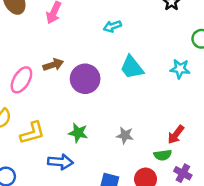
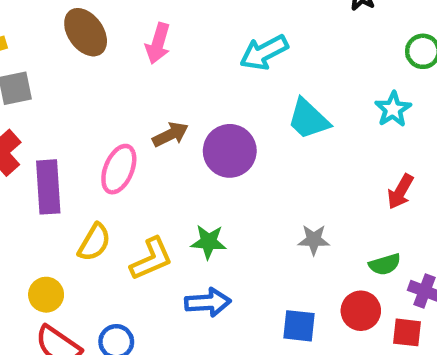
cyan arrow: (112, 26) -> (264, 52), size x1.5
cyan star: (180, 69) -> (393, 109), turned -30
green star: (78, 133) -> (209, 242), moved
red arrow: (176, 135) -> (400, 192), moved

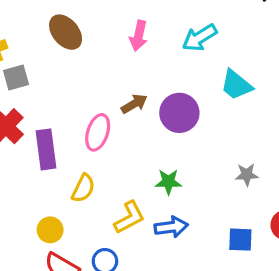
pink arrow: (158, 43) -> (139, 36), moved
yellow L-shape: (151, 259) -> (129, 217), moved

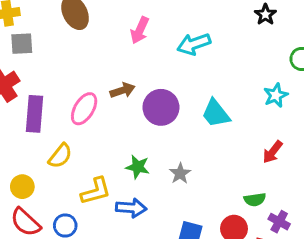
cyan trapezoid: (236, 85) -> (216, 113), moved
gray star: (247, 175) -> (180, 173), moved, turned 30

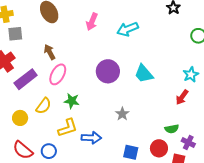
brown arrow: (122, 90) -> (50, 52), moved, turned -98
cyan star: (276, 95) -> (191, 75), moved
purple rectangle: (34, 114) -> (26, 79), turned 50
green star: (138, 167) -> (72, 101), moved
yellow circle: (22, 187) -> (20, 118), moved

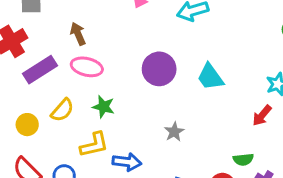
pink ellipse: (58, 74) -> (87, 67), turned 70

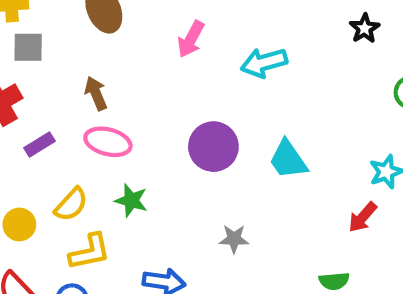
purple rectangle: (40, 70) -> (39, 145), size x0.6
gray star: (174, 132) -> (234, 239), turned 30
yellow L-shape: (94, 145) -> (90, 252), moved

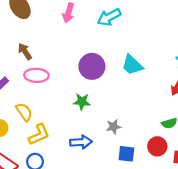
green star: (131, 200) -> (82, 102), moved
yellow semicircle: (71, 204) -> (24, 112), turned -66
gray star: (234, 239) -> (114, 127), moved

